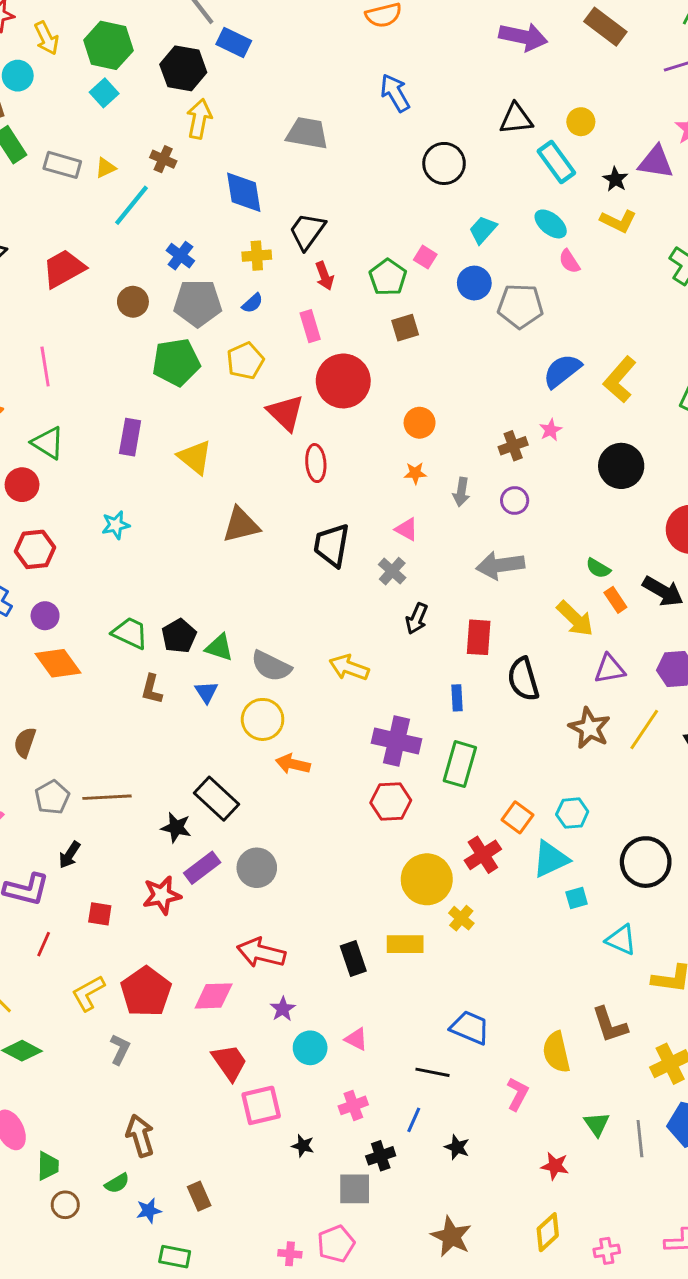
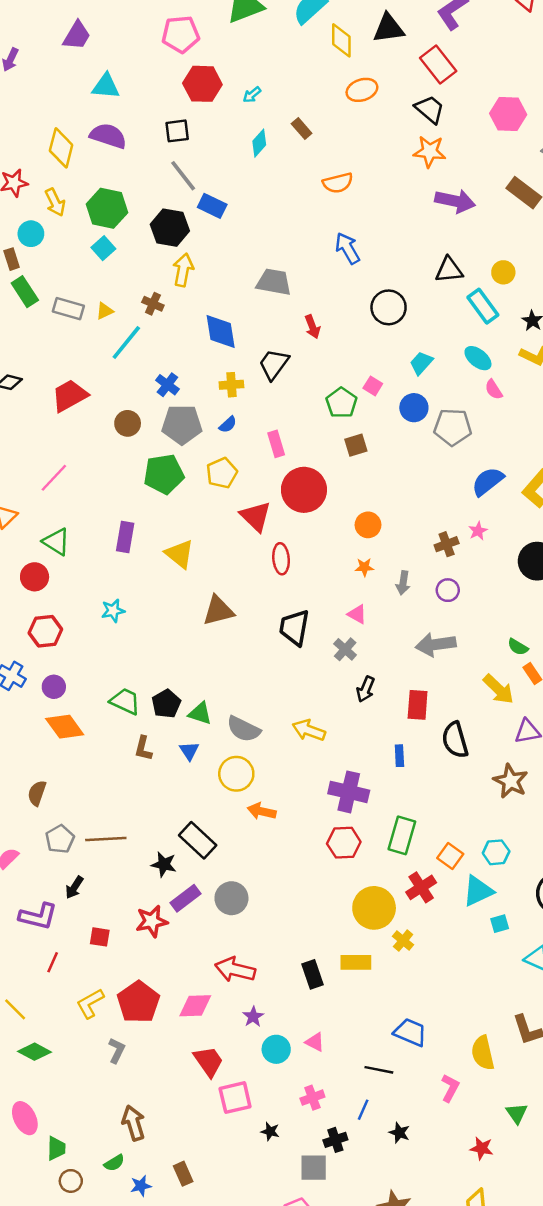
red arrow: (324, 276) -> (312, 327), moved
pink line: (45, 367) -> (54, 478), turned 52
green rectangle: (460, 764) -> (402, 835), moved

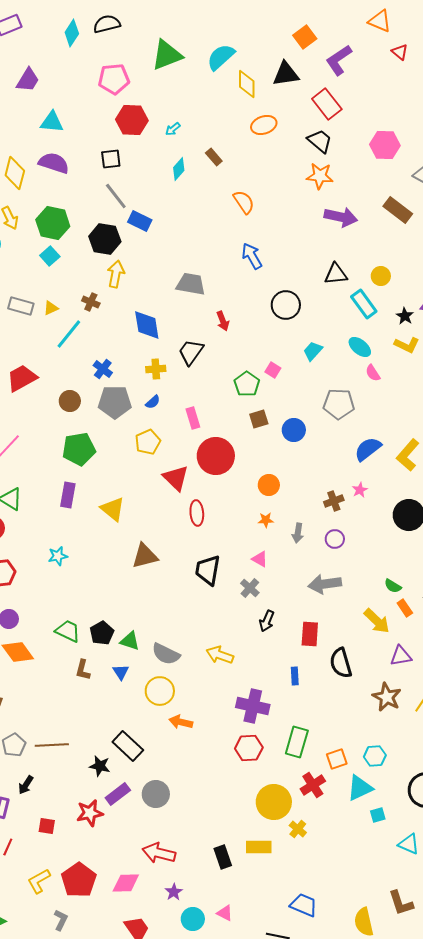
orange semicircle: (338, 183) -> (244, 202), turned -110
blue circle: (414, 408) -> (294, 430), moved
green pentagon: (164, 474) -> (79, 449), moved
orange square: (450, 856) -> (337, 759), turned 35

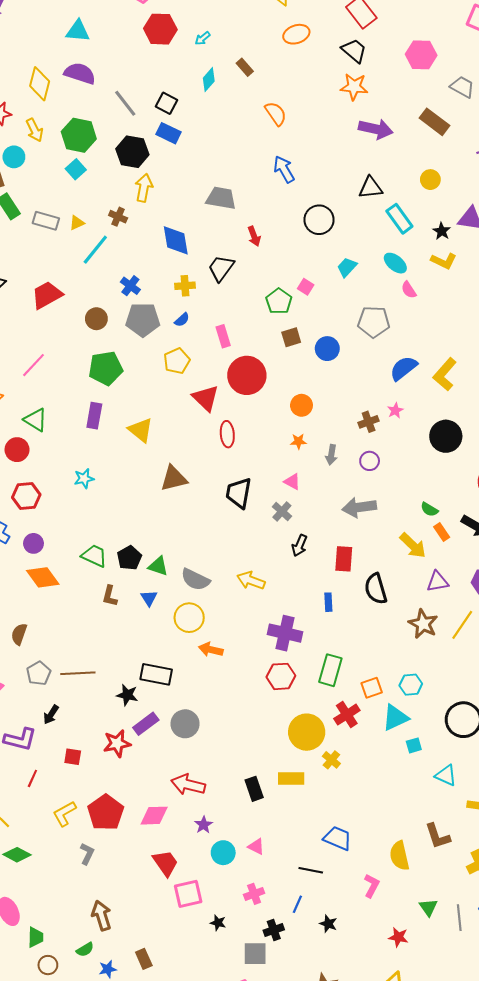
black square: (111, 159) -> (166, 103), moved, turned 35
gray line: (116, 196) -> (125, 103), moved
yellow circle: (381, 276) -> (430, 180), moved
black rectangle: (128, 746) -> (156, 674), turned -32

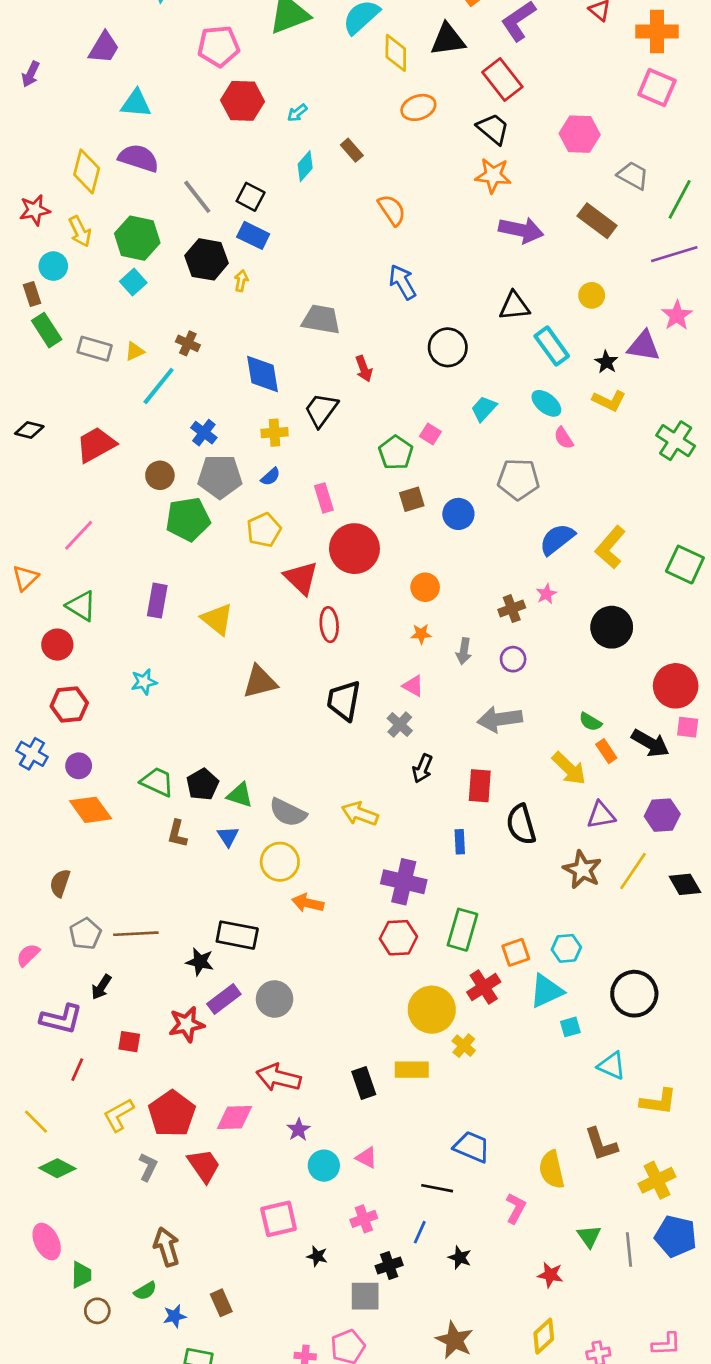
yellow arrow: (144, 188) -> (241, 281), moved, size x0.6
green pentagon: (106, 368) -> (188, 519), moved
red trapezoid: (165, 863) -> (204, 1166), moved

